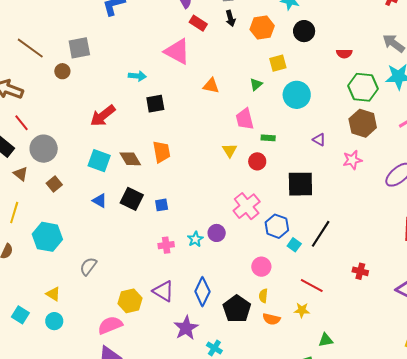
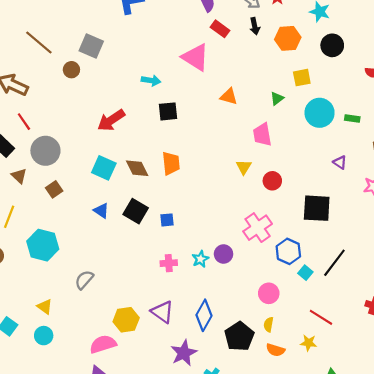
gray square: (79, 48) -> (91, 46), turned 30
green rectangle: (268, 138) -> (352, 118), moved

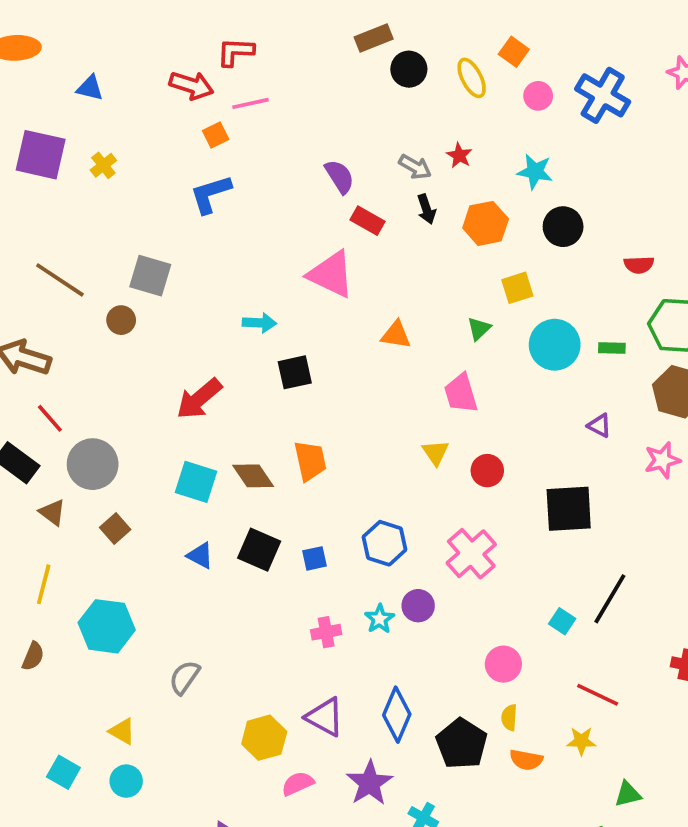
blue hexagon: (288, 251) -> (385, 543), moved
pink semicircle: (103, 344) -> (298, 784), moved, size x0.7

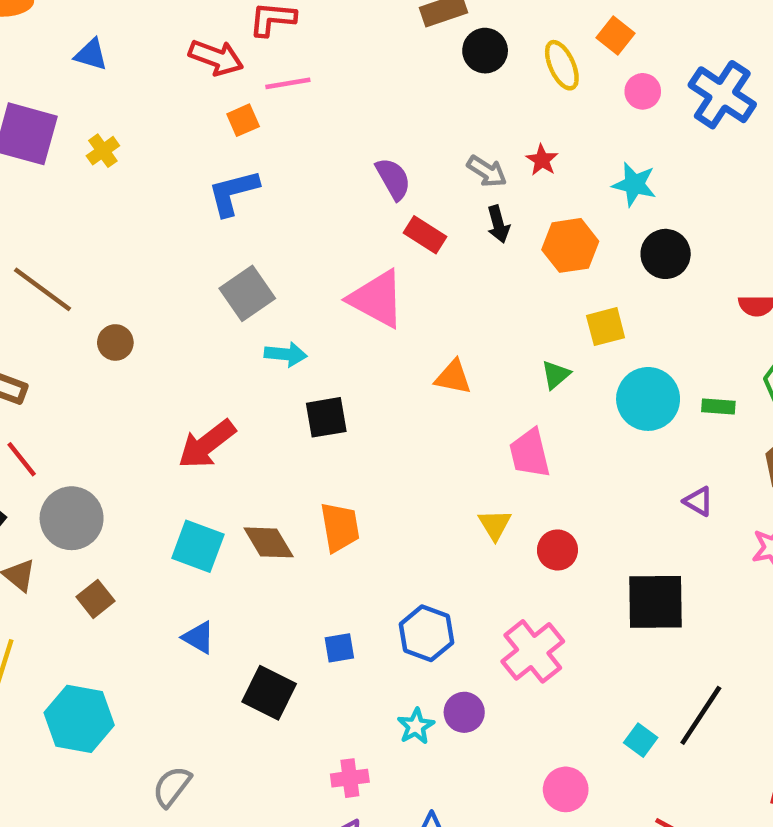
gray square: (150, 276) -> (247, 293), moved, turned 36
black square: (259, 550) -> (269, 693), moved
pink cross: (326, 632) -> (350, 778), moved

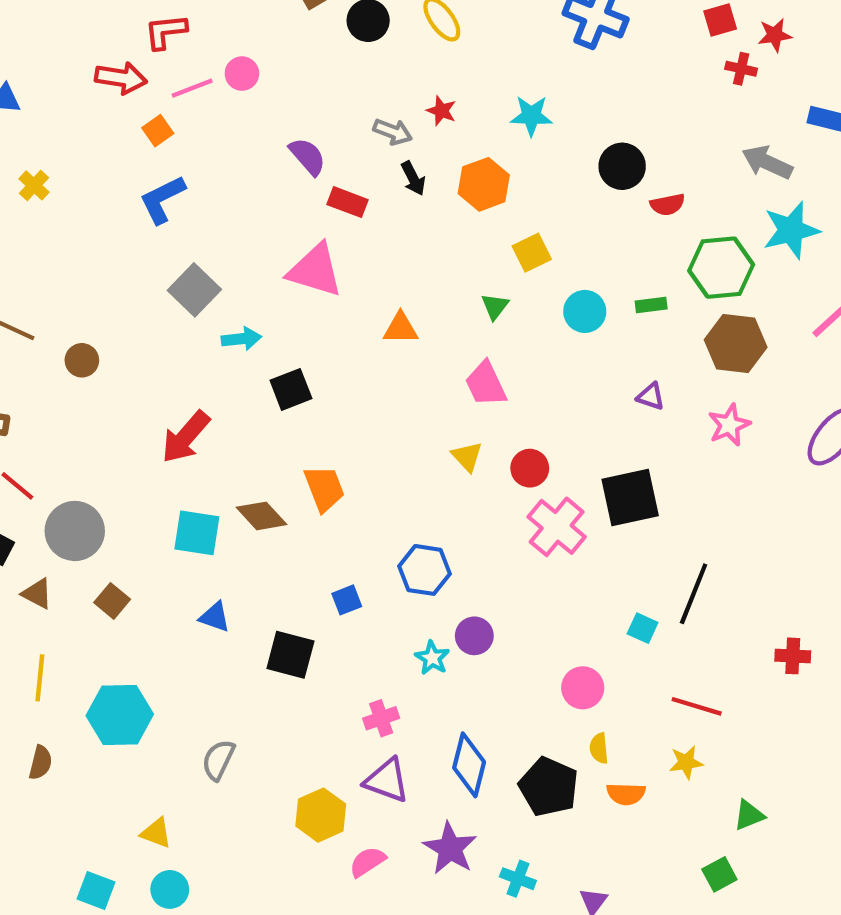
pink circle: (643, 91) -> (242, 74), moved
black circle: (666, 254) -> (622, 166), moved
cyan circle: (648, 399) -> (585, 311), size x0.7
pink cross: (533, 651) -> (557, 527), moved

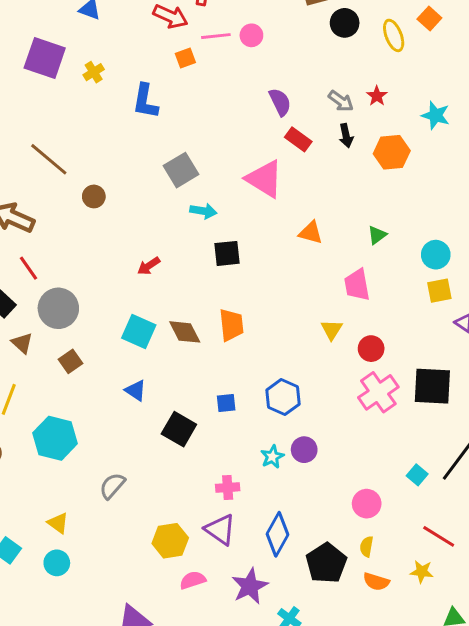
blue L-shape: (162, 199) -> (145, 101), moved, turned -69
yellow square: (532, 253) -> (439, 291), moved
red arrow: (186, 437) -> (149, 266), size x0.6

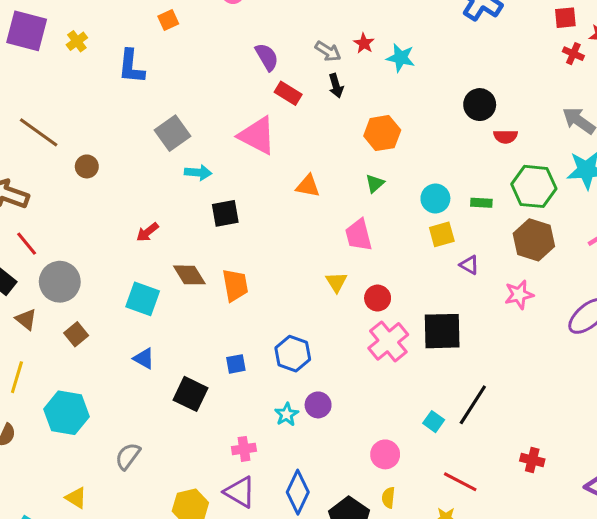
cyan star: (436, 115) -> (401, 58), moved
orange hexagon: (392, 152) -> (382, 133), moved
brown diamond: (185, 332) -> (189, 275), moved

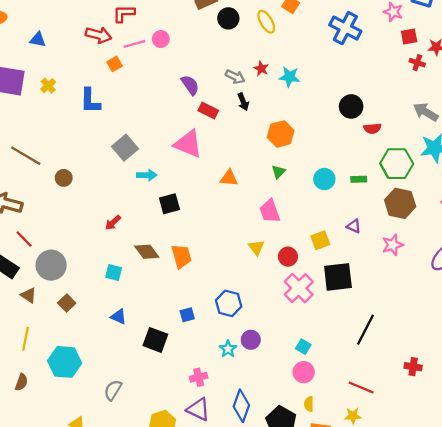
yellow square: (442, 234) -> (320, 240), moved
cyan square: (143, 299) -> (114, 273), size x0.7
cyan square: (434, 422) -> (303, 347), moved

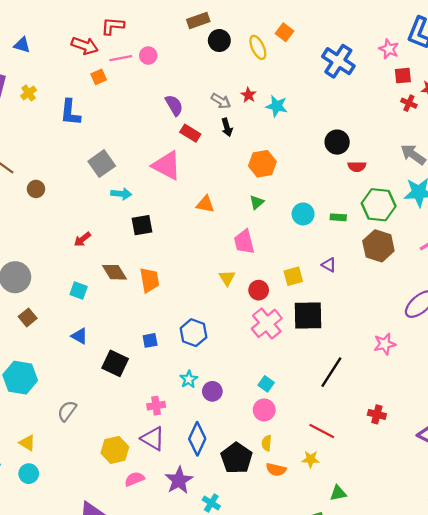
pink star: (393, 245) -> (385, 344), moved
purple circle: (251, 340) -> (212, 391), moved

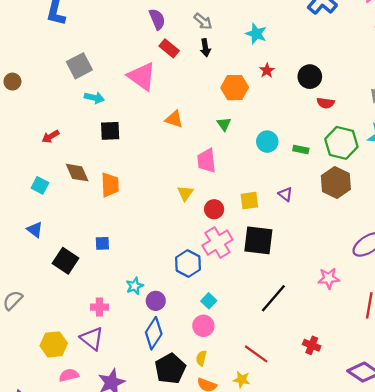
red star: (248, 95) -> (267, 70), moved
green triangle: (257, 202) -> (224, 124), turned -32
blue hexagon: (194, 333) -> (188, 263), moved
blue diamond: (197, 439) -> (154, 333), moved

